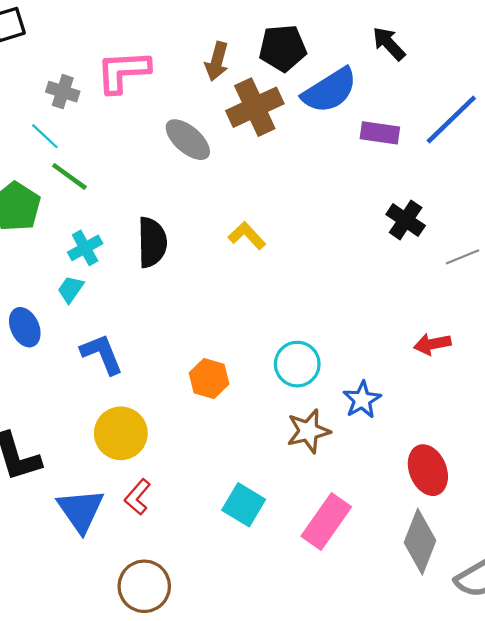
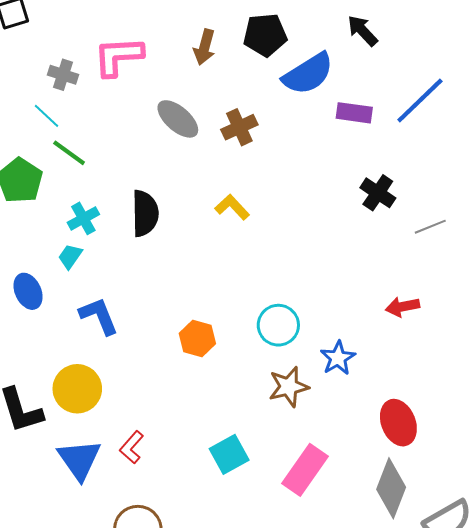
brown cross: (255, 107) -> (239, 127), moved, size x0.7
yellow circle: (121, 433) -> (77, 389), moved
cyan square: (244, 505) -> (229, 454), turned 30

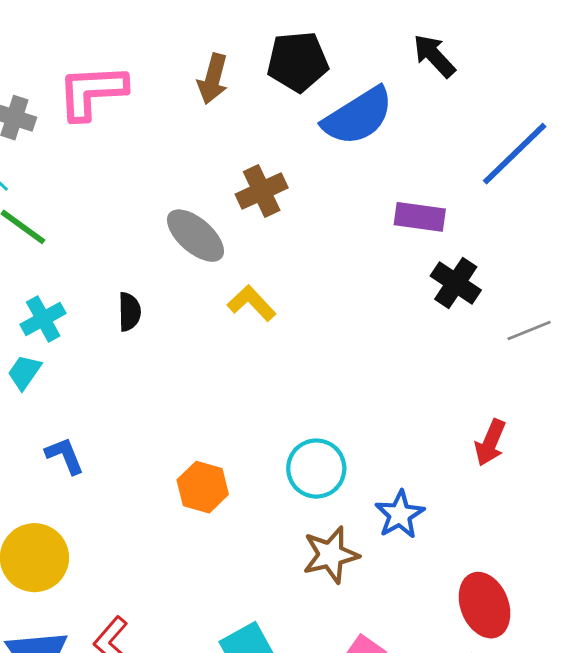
purple rectangle: (354, 113) -> (420, 217), moved
gray ellipse: (178, 119) -> (195, 236), moved
black semicircle: (145, 213) -> (129, 312), size x0.6
red arrow: (402, 307) -> (490, 443), turned -56
blue L-shape: (99, 316) -> (65, 456), size x0.7

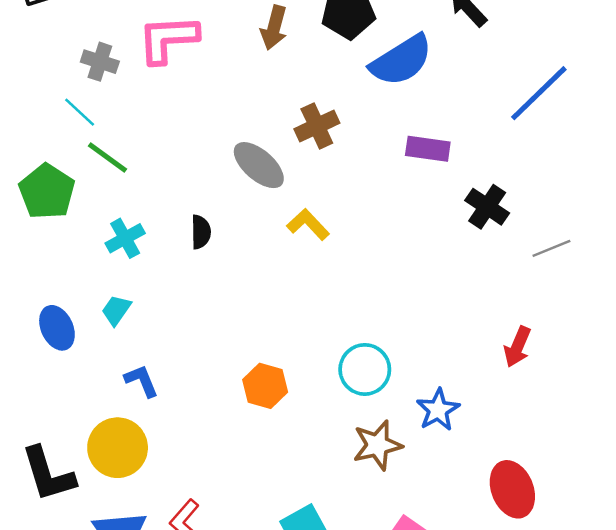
purple rectangle: (420, 217) -> (428, 149), moved
cyan trapezoid: (24, 372) -> (116, 310), moved
blue L-shape: (65, 456) -> (141, 381), moved

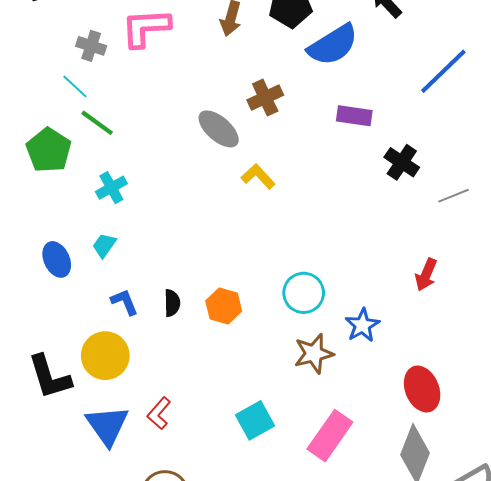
black semicircle: (201, 232) -> (172, 303), moved

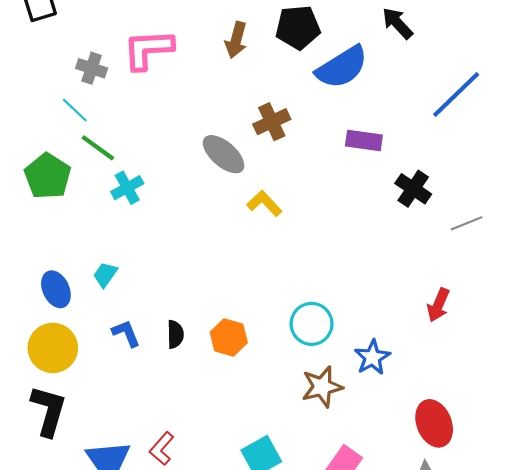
cyan cross: (111, 188) -> (127, 188), moved
yellow circle: (105, 356) -> (53, 348), moved
black L-shape: (50, 377) -> (49, 411), turned -147

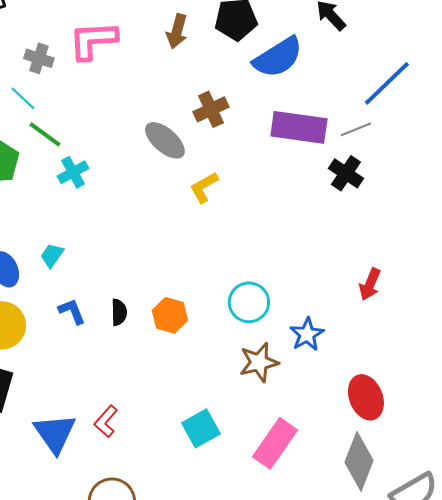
purple rectangle: (364, 141) -> (299, 127), size x1.6
yellow L-shape: (264, 203) -> (204, 187), turned -76
gray line: (467, 223) -> (356, 129), moved

